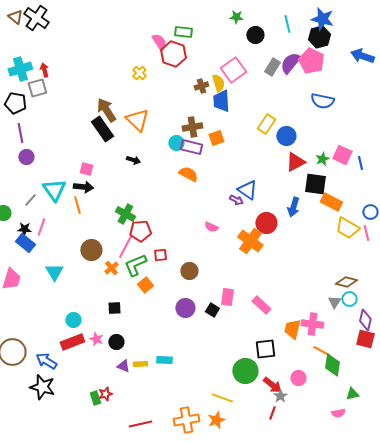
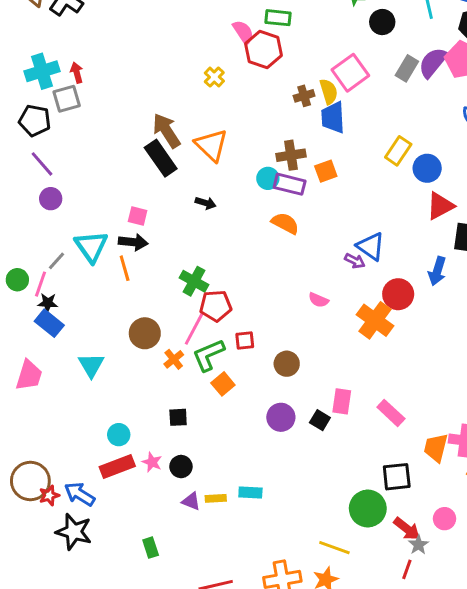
purple line: (20, 133) -> (42, 164), turned -30
pink line: (41, 227) -> (41, 284), moved
red star: (105, 394) -> (49, 495), moved

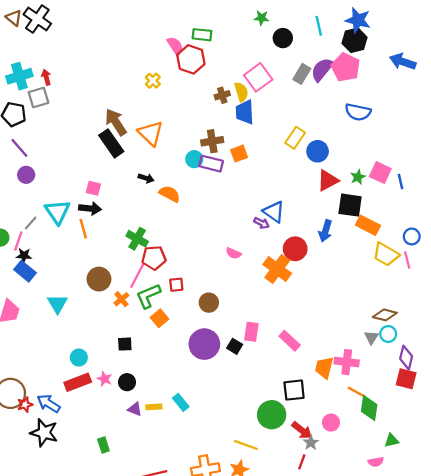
orange semicircle: (285, 223) -> (170, 194), moved
purple circle: (281, 417) -> (204, 344), size x1.4
cyan rectangle: (250, 493) -> (181, 402), turned 48

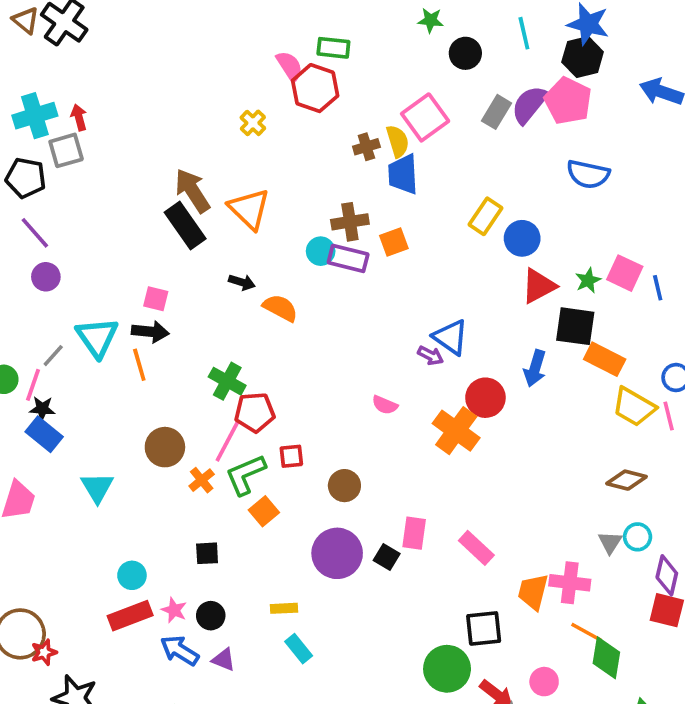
brown diamond: (385, 315) -> (627, 480), moved
blue arrow: (49, 403) -> (180, 650), moved
yellow rectangle: (154, 407) -> (284, 608), moved

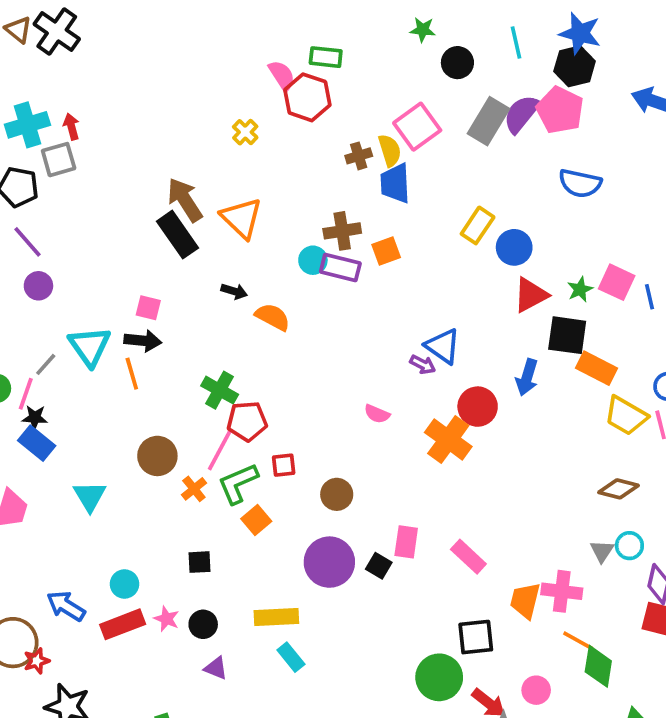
gray rectangle: (496, 112) -> (489, 121), size x1.4
yellow rectangle: (284, 608) -> (276, 617), size x1.6
blue arrow: (180, 650) -> (66, 606), moved

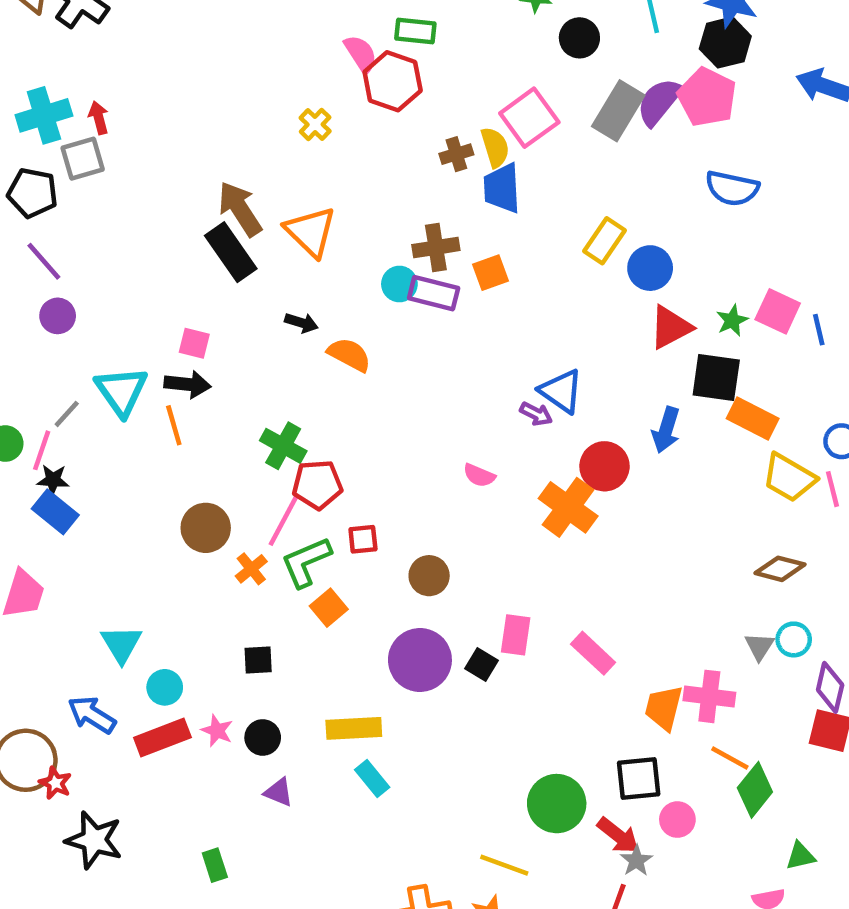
cyan triangle: (90, 496) -> (121, 644), moved
black square: (476, 637) -> (639, 778), moved
red star: (37, 661) -> (55, 783), turned -30
green diamond: (598, 666) -> (755, 790), turned 30

